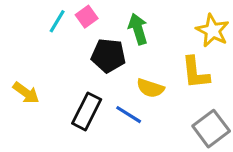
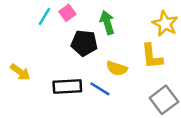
black rectangle: (87, 111) -> (67, 87), turned 60

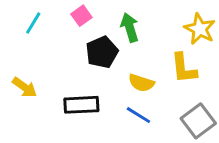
cyan line: (44, 16) -> (33, 23), moved
black pentagon: (84, 43) -> (102, 52), turned -30
blue line: (100, 89) -> (138, 115), moved

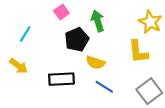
cyan line: (33, 23) -> (25, 34), moved
yellow semicircle: (141, 83) -> (95, 63), moved

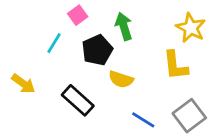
cyan line: (25, 34) -> (54, 43), moved
black rectangle: (61, 79) -> (78, 100), turned 45
blue line: (104, 87) -> (143, 120), moved

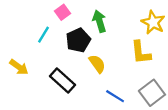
yellow semicircle: (121, 79) -> (97, 64), turned -144

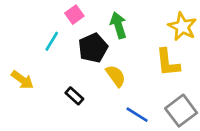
black rectangle: (63, 80) -> (74, 96), size x0.6

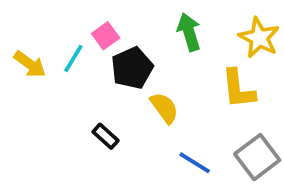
pink square: (74, 15) -> (106, 36), moved
green arrow: (118, 25) -> (189, 32), moved
yellow arrow: (22, 80) -> (30, 64), moved

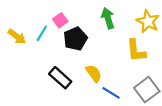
yellow semicircle: (164, 108) -> (94, 73), moved
black rectangle: (106, 136) -> (60, 78), size x1.5

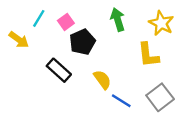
cyan line: (42, 33) -> (39, 18), moved
black rectangle: (60, 78) -> (59, 70), moved

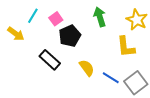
blue line: (121, 101) -> (111, 78), moved

